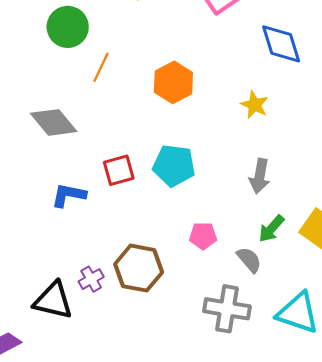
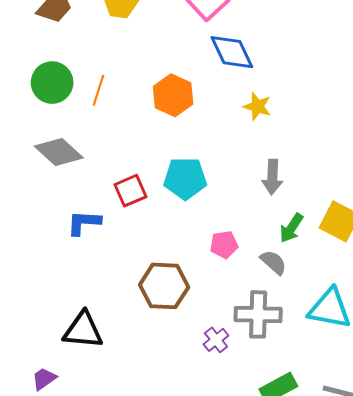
green circle: (68, 27) -> (52, 83), moved
blue diamond: (281, 44) -> (232, 52), moved
purple cross: (91, 279) -> (216, 340), moved

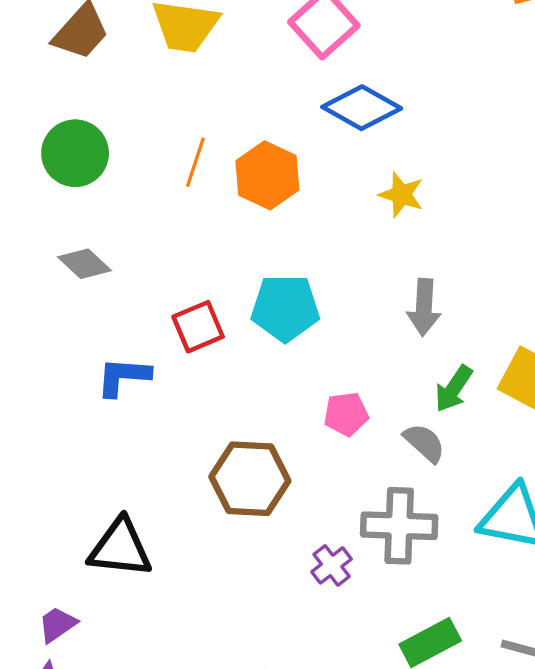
blue diamond: (232, 52) -> (362, 108), turned -36
orange line: (98, 90) -> (195, 162), moved
gray diamond: (59, 152) -> (85, 264), size x0.7

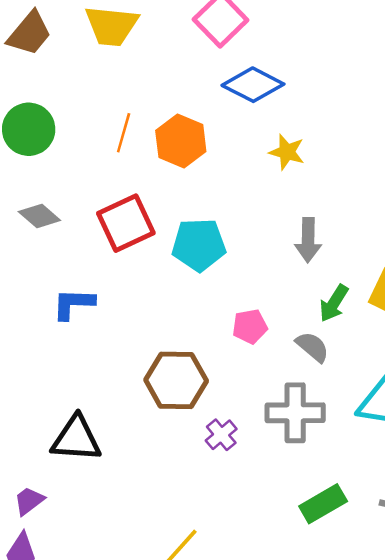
red square: (198, 327) -> (126, 223), moved, size x1.4
purple cross: (332, 565) -> (221, 435), moved

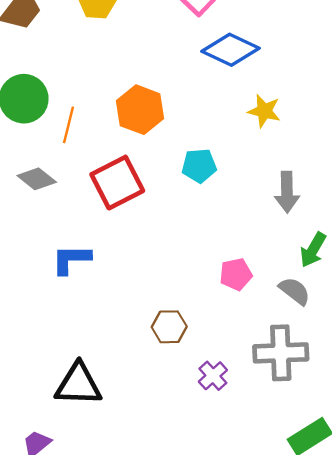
orange line: (124, 133) -> (69, 125), moved
orange hexagon: (181, 141) -> (140, 110), moved
cyan pentagon: (199, 245) -> (199, 166), moved, size x0.7
brown hexagon: (176, 380) -> (169, 327), size x0.6

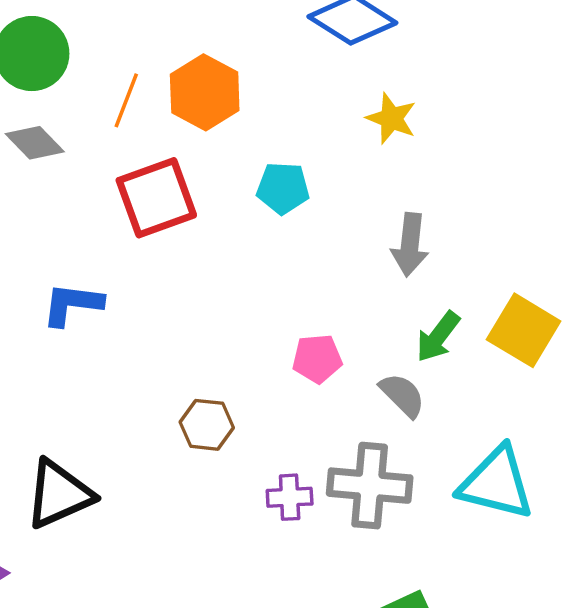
orange line: (69, 125) -> (126, 100), moved
gray diamond: (37, 179) -> (35, 143), moved
purple cross: (213, 376) -> (290, 497), moved, turned 32
black triangle: (78, 384) -> (59, 494), turned -33

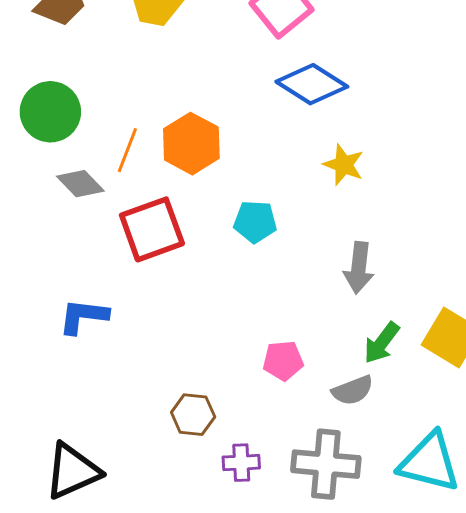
gray diamond: (35, 143) -> (80, 184), moved
gray semicircle: (402, 395) -> (353, 390), turned 114
purple cross: (290, 497) -> (241, 463), moved

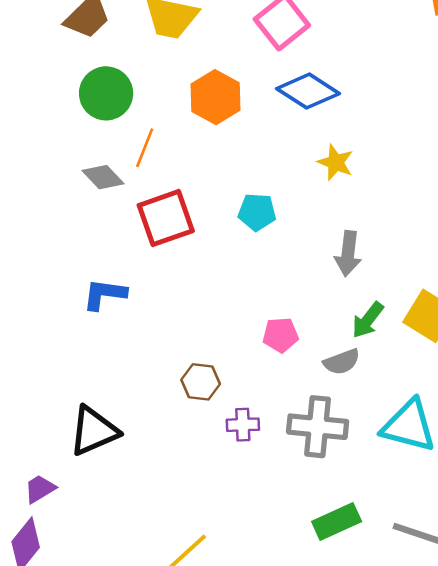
green circle: (50, 112) -> (106, 93), moved
orange hexagon: (191, 144) -> (216, 97), moved

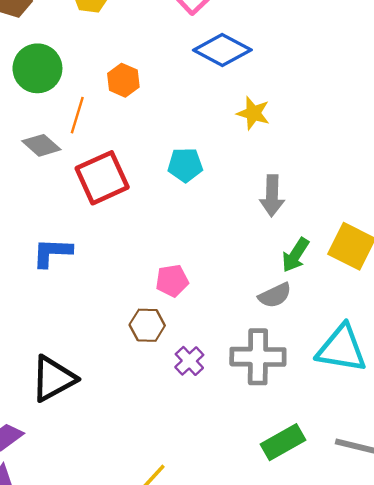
orange hexagon: (216, 97) -> (123, 80), moved, size x0.7
pink pentagon: (281, 335) -> (172, 281), moved
purple cross: (243, 425) -> (189, 361), turned -36

